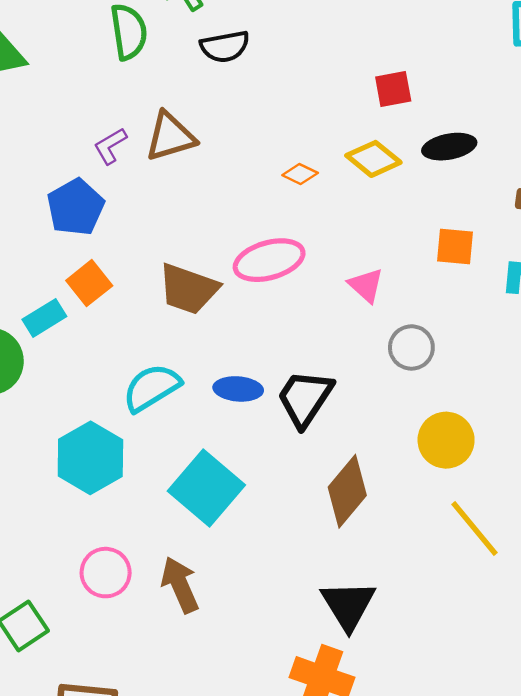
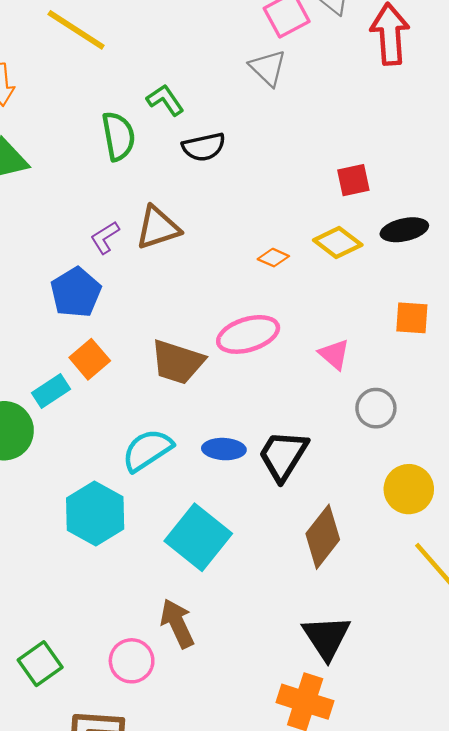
pink circle: (106, 573) -> (132, 661), moved

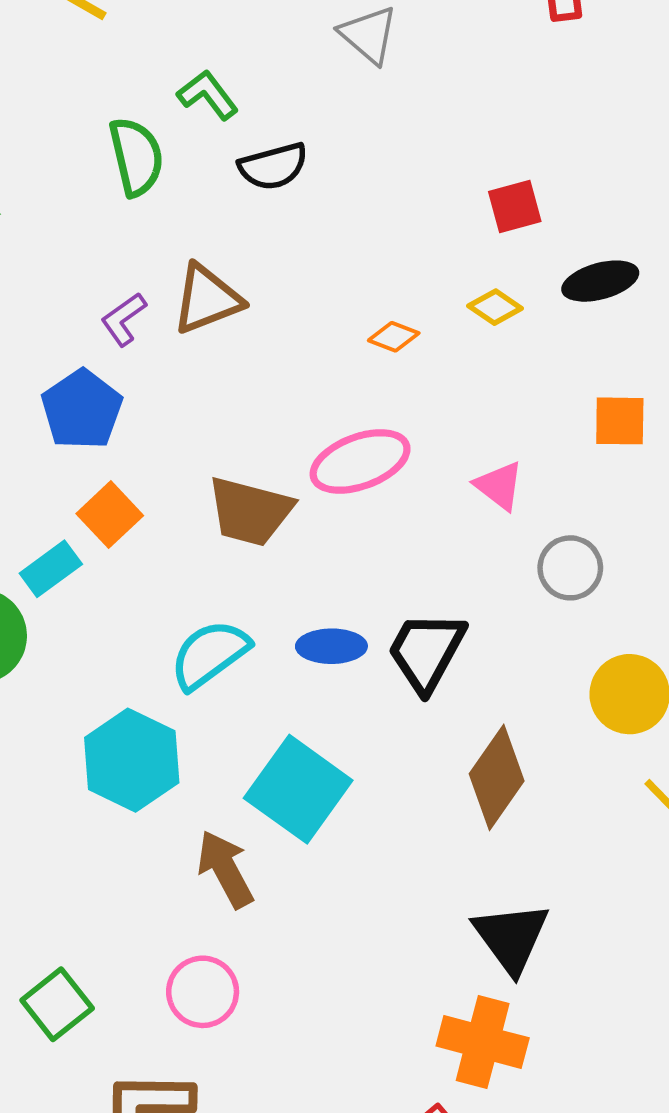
yellow diamond: (338, 242) -> (495, 307), size x0.7
brown arrow: (177, 623) -> (225, 869), moved

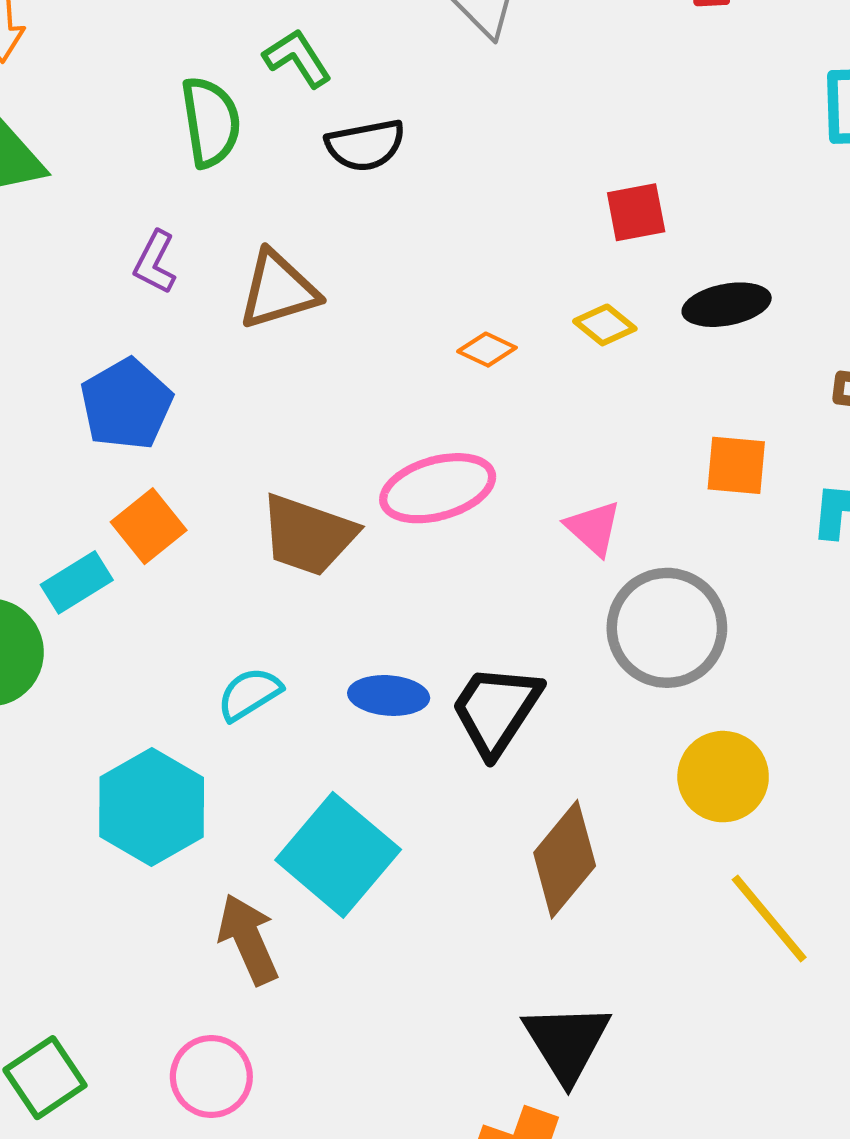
purple L-shape: (124, 319) -> (155, 262), moved, turned -32
gray circle: (570, 568) -> (667, 628), size x1.6
cyan semicircle: (210, 654) -> (249, 694), size x0.7

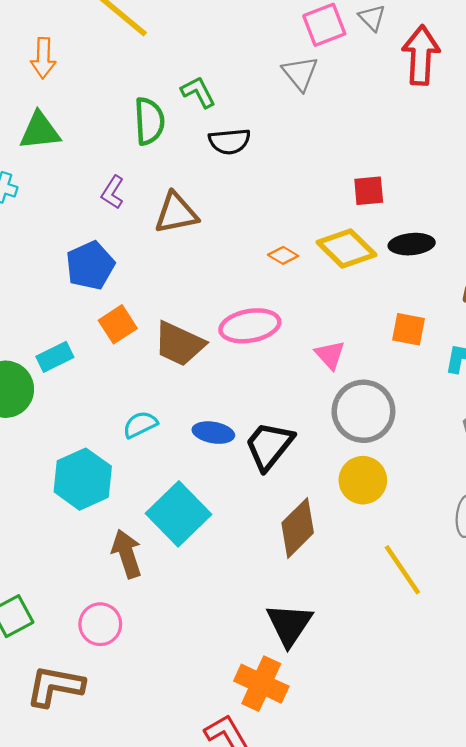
yellow diamond: (605, 325) -> (346, 248), size x1.8
orange square: (149, 526) -> (118, 324), moved
yellow circle: (723, 777) -> (363, 480), moved

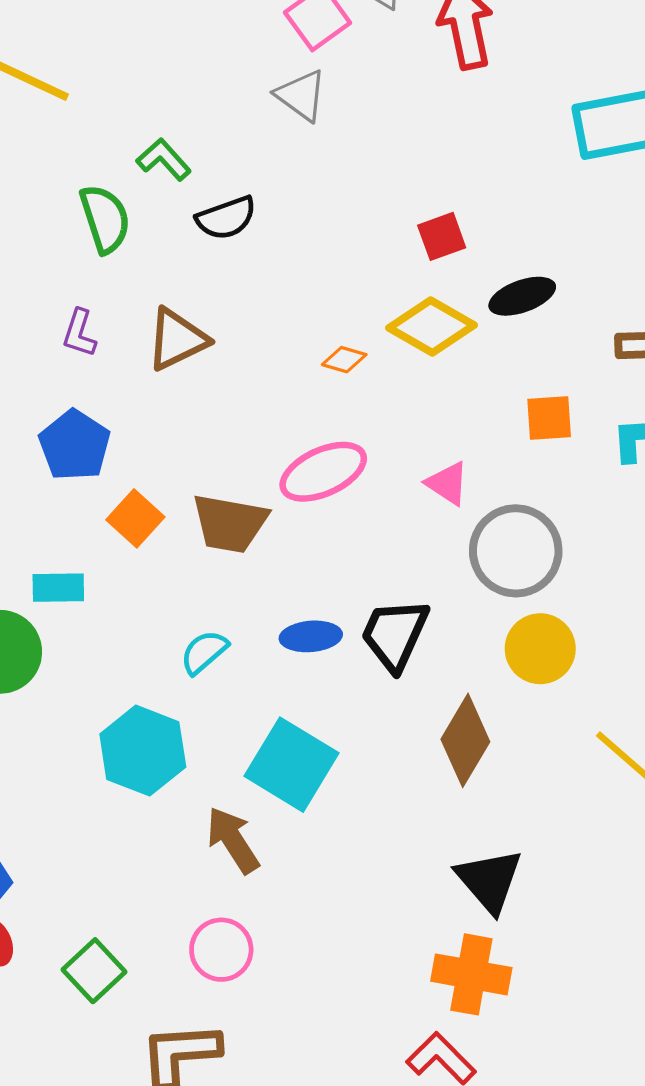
cyan rectangle: (55, 357) -> (58, 588), turned 40

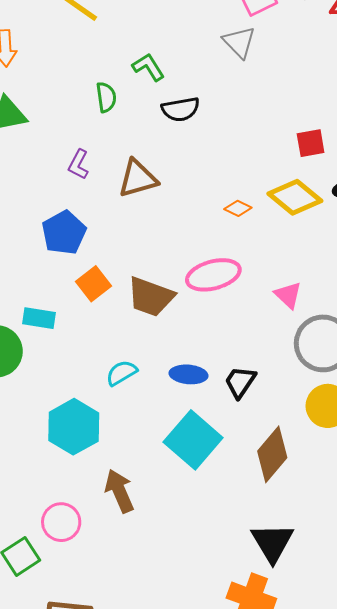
green semicircle: (105, 219) -> (106, 97), size x0.7
black trapezoid: (395, 634) -> (240, 382), size x0.7
cyan square: (291, 765) -> (193, 440), moved
pink circle: (221, 950) -> (61, 522), moved

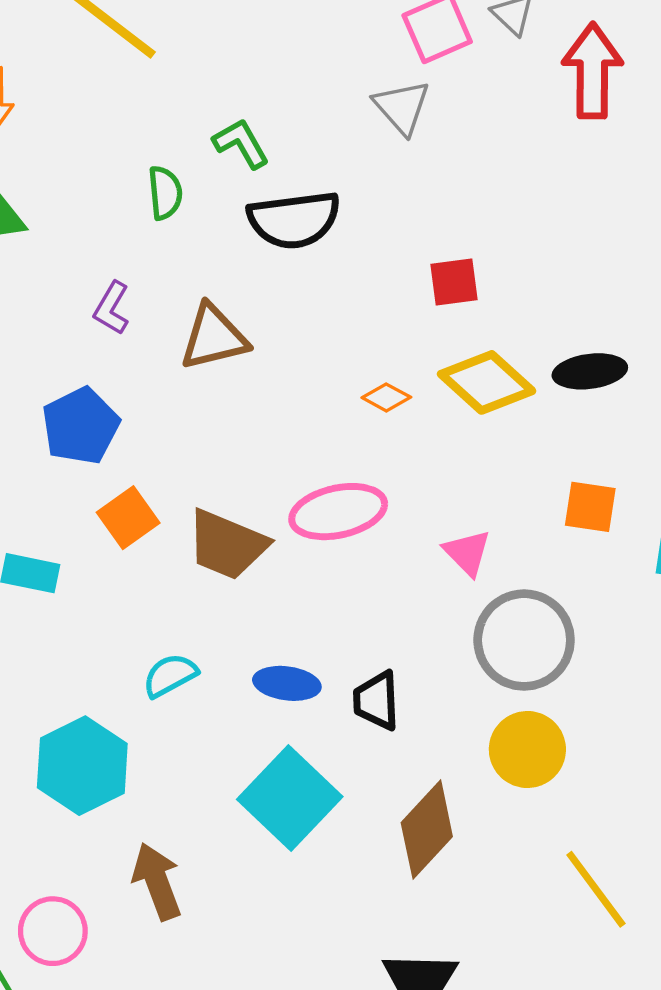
black semicircle: (181, 109) -> (294, 220), size x1.4
red square: (311, 143) -> (454, 282), moved
black trapezoid: (240, 382) -> (376, 701), turned -39

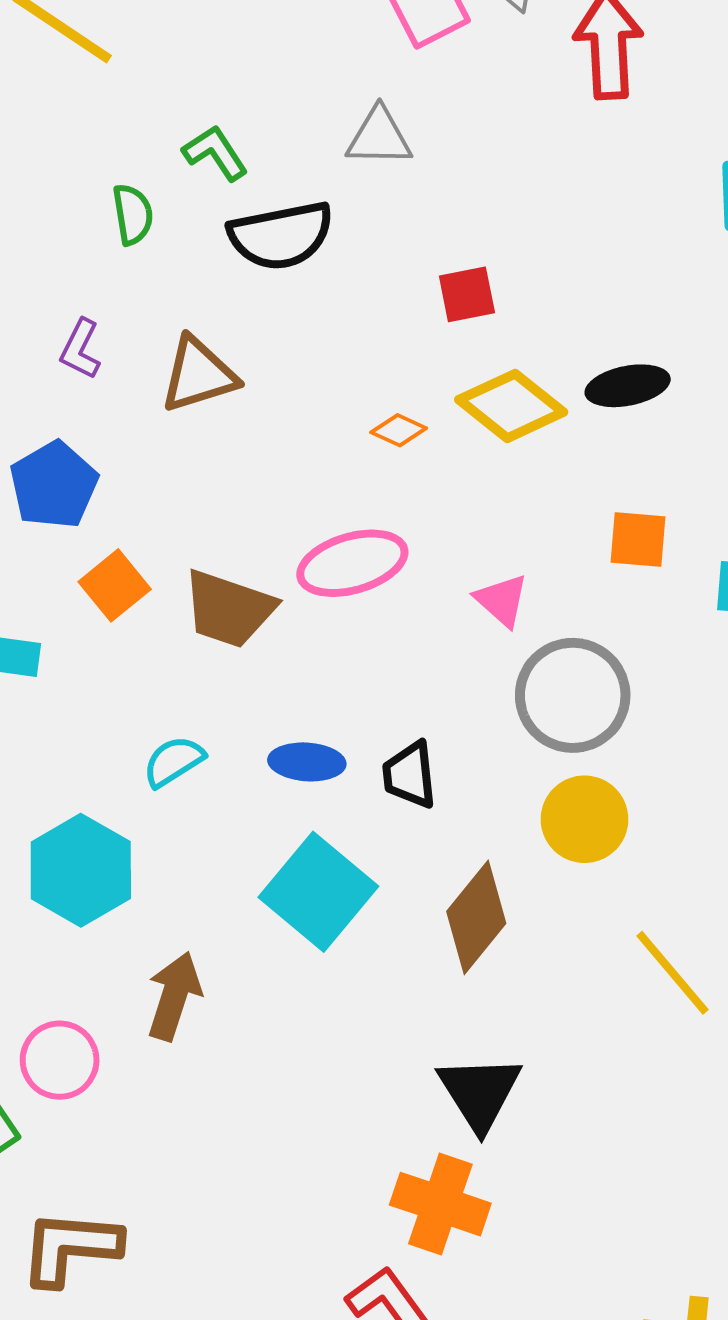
gray triangle: (402, 107) -> (379, 137), moved, turned -44
brown arrow: (157, 881) -> (174, 996), turned 42

